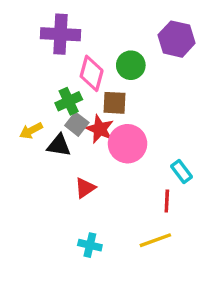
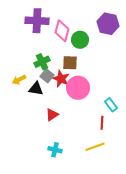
pink diamond: (92, 73) -> (62, 31), moved

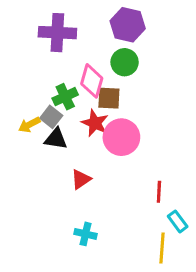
purple hexagon: (108, 24) -> (128, 25), moved
pink diamond: (62, 31) -> (92, 81), moved
gray square: (47, 76) -> (51, 117), moved
cyan rectangle: (111, 105) -> (178, 221), moved
yellow line: (95, 147) -> (162, 248), moved, turned -66

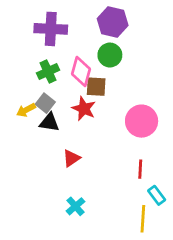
green cross: (65, 97) -> (48, 72), moved
pink circle: (121, 137) -> (142, 121), moved
cyan cross: (86, 234) -> (75, 206), turned 36

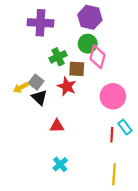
green cross: (48, 72) -> (58, 57), moved
pink diamond: (81, 72) -> (98, 57), moved
black triangle: (49, 122) -> (39, 97), turned 35
red triangle: (71, 158) -> (57, 126), turned 32
cyan rectangle: (157, 195) -> (125, 127), moved

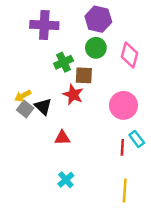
pink diamond: (98, 57) -> (129, 55), moved
gray square: (36, 82) -> (25, 109), moved

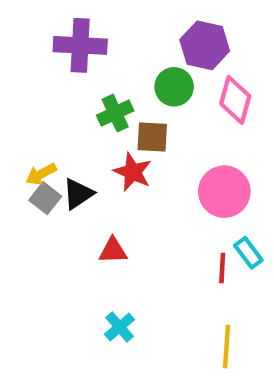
purple hexagon: (98, 19) -> (205, 45), moved
black triangle: (43, 107) -> (78, 194), turned 42

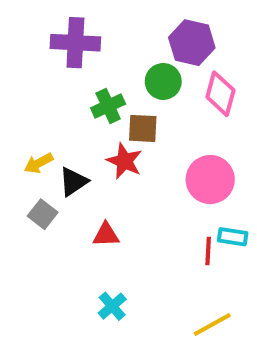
gray square: (45, 198) -> (43, 214), moved
cyan rectangle: (248, 253) -> (233, 237), turned -44
yellow line: (227, 347) -> (212, 325), turned 57

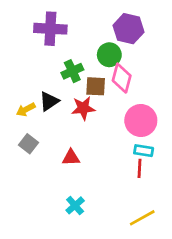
pink diamond: (220, 94) -> (122, 78), moved
red star: (124, 161) -> (83, 108), turned -30
black triangle: (73, 182) -> (49, 101), moved
cyan rectangle: (233, 237) -> (144, 151), moved

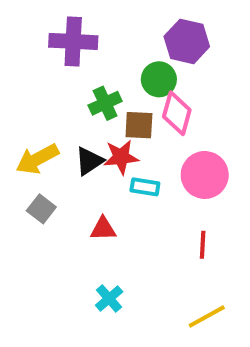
black triangle: (49, 101) -> (89, 161), moved
yellow arrow: (26, 110) -> (37, 159), size x1.5
cyan rectangle: (144, 151) -> (145, 187), moved

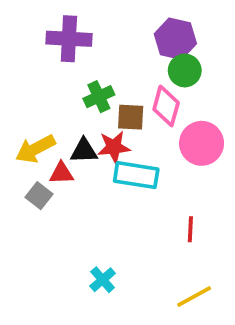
green circle: (159, 79) -> (185, 70), moved
black triangle: (89, 161) -> (84, 151), turned 32
pink circle: (205, 175) -> (202, 143), moved
cyan rectangle: (145, 187) -> (136, 175), size x1.6
red triangle: (103, 229) -> (61, 173), moved

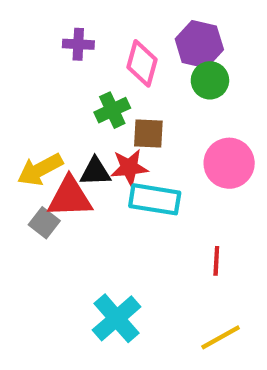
purple cross: (69, 39) -> (78, 44), size x0.6
pink diamond: (166, 106) -> (142, 63), moved
red triangle: (61, 173) -> (70, 197), size x1.6
cyan cross: (103, 280) -> (117, 318), size x1.6

